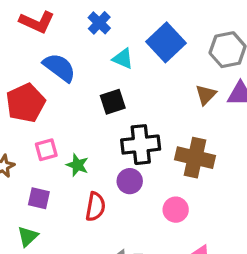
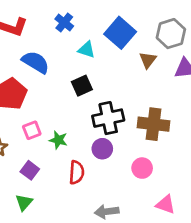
brown triangle: (206, 95) -> (148, 60), moved
purple square: (39, 198) -> (30, 170), turned 30

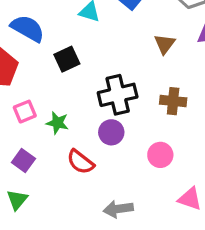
brown triangle: (148, 60) -> (165, 44), moved
black square: (82, 86) -> (67, 59), moved
brown cross: (153, 124) -> (173, 101), size x0.7
red semicircle: (77, 172) -> (80, 162), turned 125

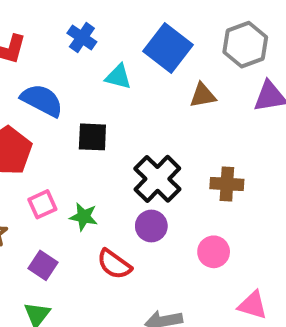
brown triangle: (165, 44) -> (203, 95), moved, turned 45
black square: (67, 59) -> (92, 137), turned 30
black cross: (118, 95) -> (157, 179), turned -30

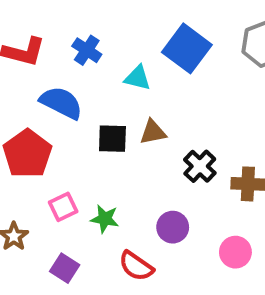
blue cross: (82, 37) -> (87, 50), moved
brown triangle: (203, 95) -> (153, 132), moved
black cross: (157, 179) -> (200, 166), moved, size x0.7

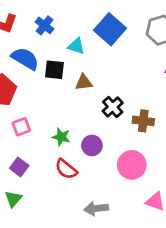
black square: (112, 139) -> (54, 70), moved
green star: (105, 219) -> (61, 137), moved
pink circle: (235, 252) -> (132, 165), size x1.4

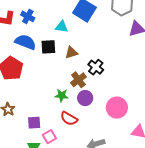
blue cross: (44, 25) -> (28, 16), moved
brown cross: (143, 121) -> (78, 80), moved, turned -35
pink square: (21, 127) -> (49, 137), moved
purple square: (19, 167) -> (34, 123), turned -32

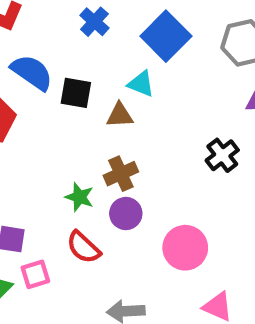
blue cross: (28, 16) -> (94, 22), moved
cyan triangle: (62, 27) -> (141, 84), moved
black cross: (96, 67) -> (222, 155), moved

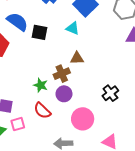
brown triangle: (120, 115) -> (77, 58), moved
black cross: (222, 155) -> (110, 93), moved
pink circle: (185, 248) -> (83, 119), moved

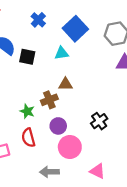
cyan triangle: (73, 28) -> (62, 53), turned -32
purple circle: (64, 94) -> (58, 126), moved
red semicircle: (42, 111) -> (28, 138), turned 30

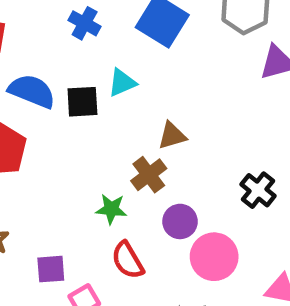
cyan triangle: (62, 53) -> (122, 83), moved

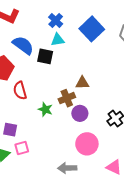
cyan triangle: (122, 83) -> (58, 40), moved
purple circle: (180, 221) -> (80, 113), moved
red semicircle: (128, 260) -> (20, 91), moved

